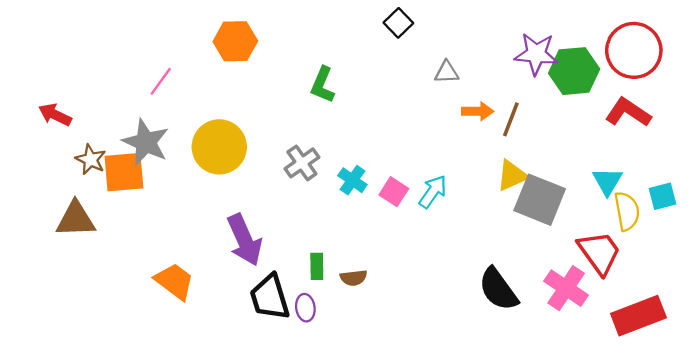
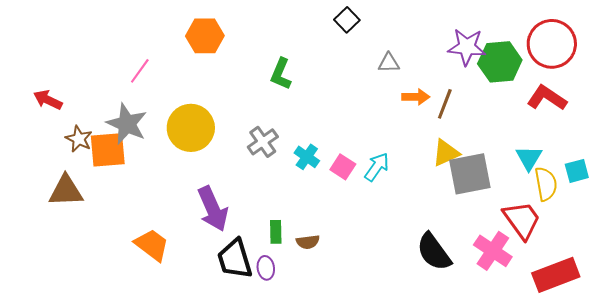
gray square: (540, 200) -> (470, 174), turned -33

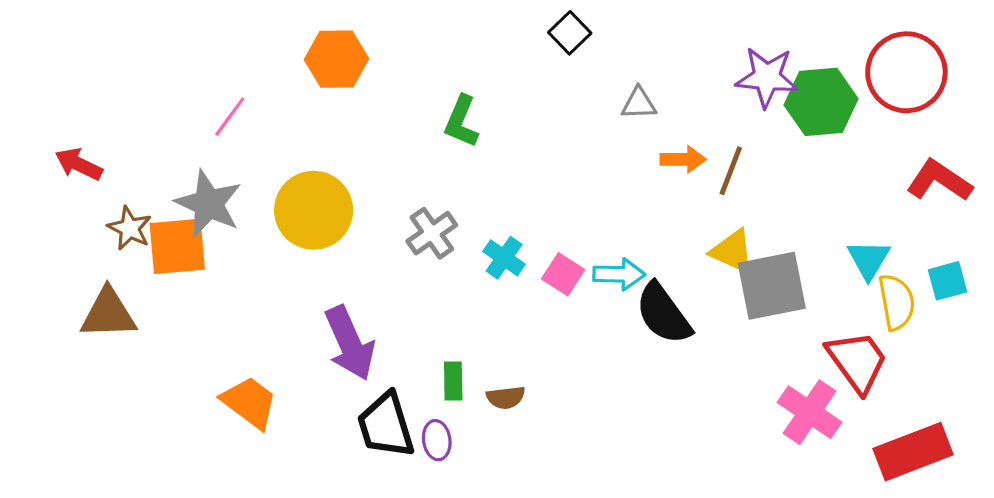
red L-shape: (547, 98) -> (939, 181), moved
yellow triangle: (446, 153) -> (732, 251), turned 48
cyan arrow: (377, 167) -> (619, 274), turned 56
black semicircle: (434, 252) -> (663, 314), moved

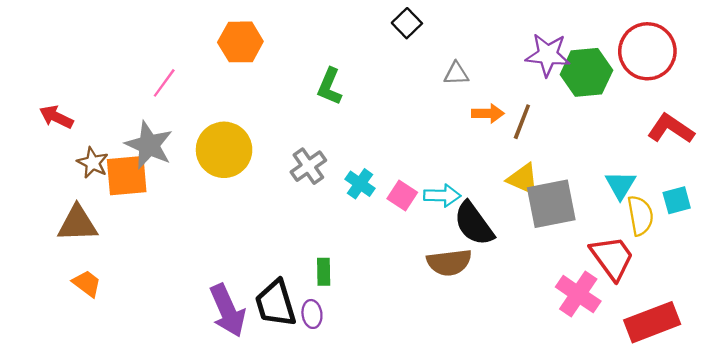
purple arrow: (350, 343) -> (228, 310), moved
brown semicircle: (506, 397) -> (449, 262), moved, size x1.6
orange trapezoid: (250, 402) -> (87, 283), moved, size x0.7

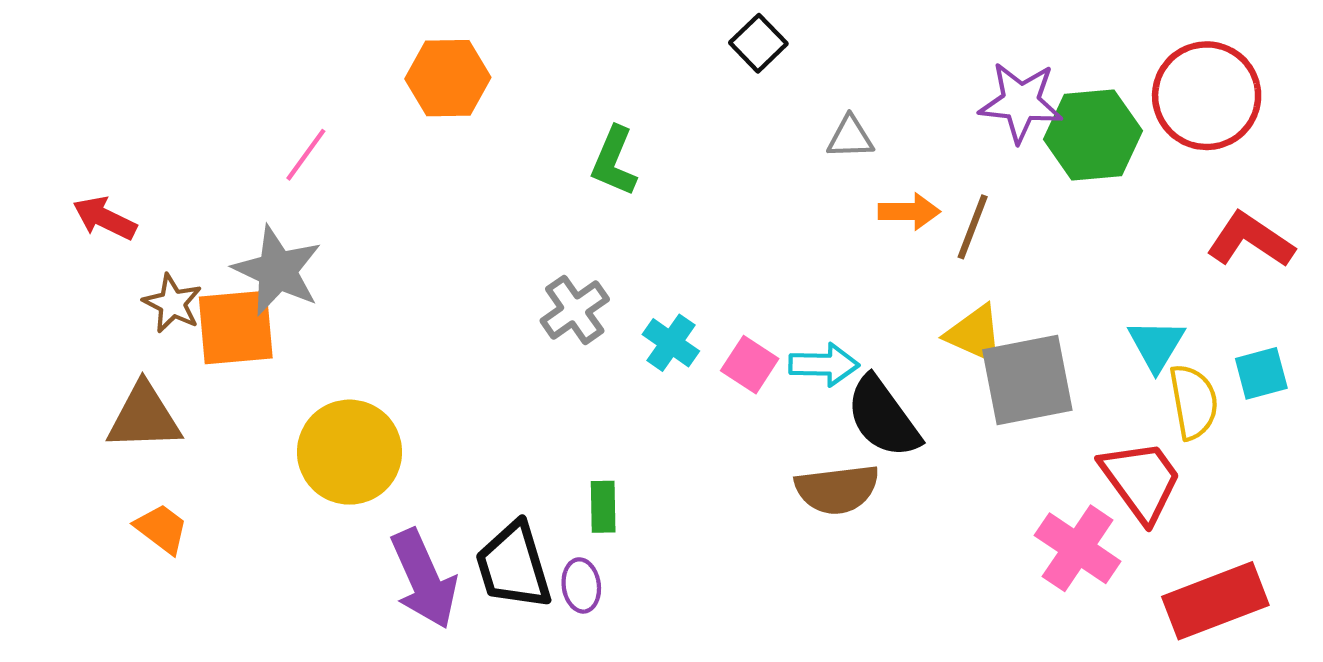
yellow circle: (224, 150) -> (350, 452), moved

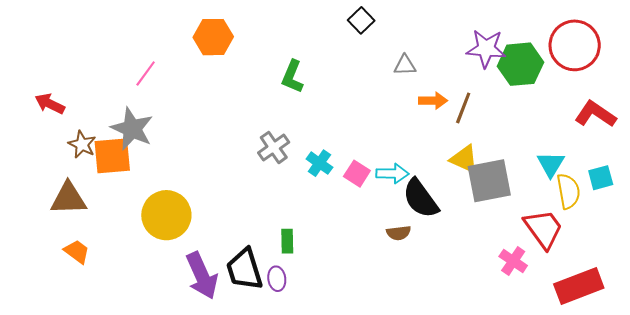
brown semicircle: (837, 489) -> (399, 233), size x0.6
pink cross: (1078, 548) -> (513, 261), size x0.7

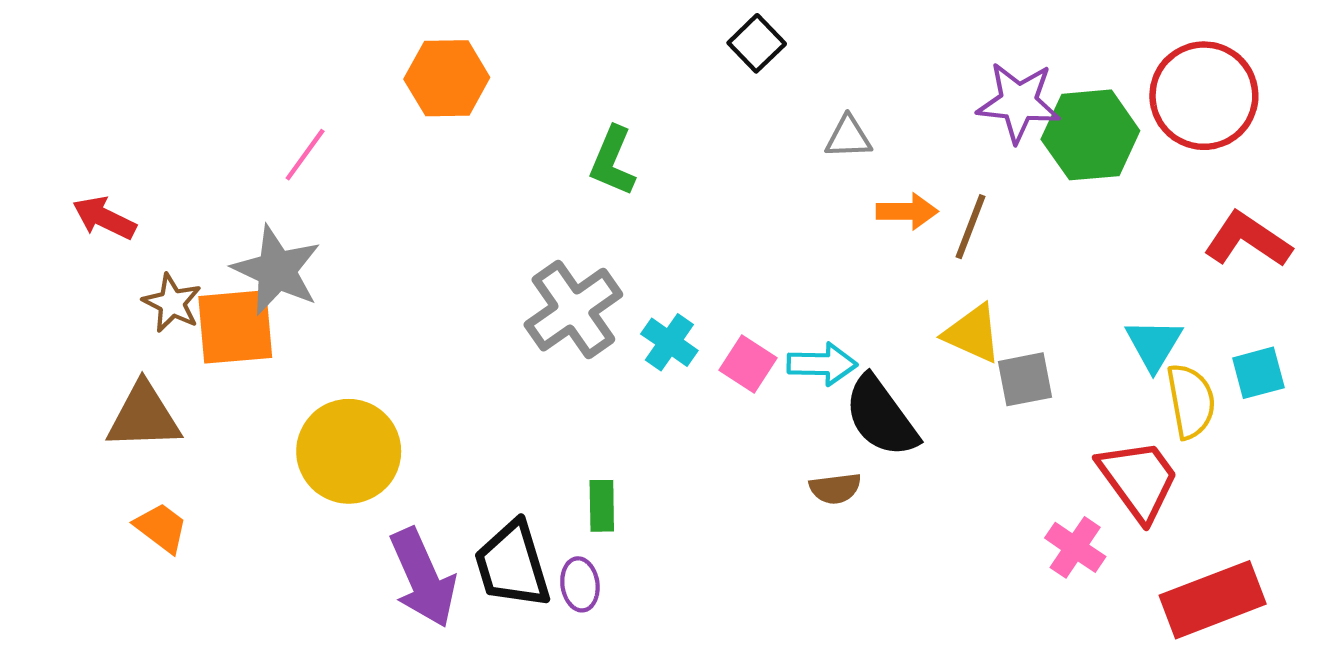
gray cross: (274, 147) -> (573, 310), size x1.4
gray square: (489, 181) -> (1025, 379), size x0.6

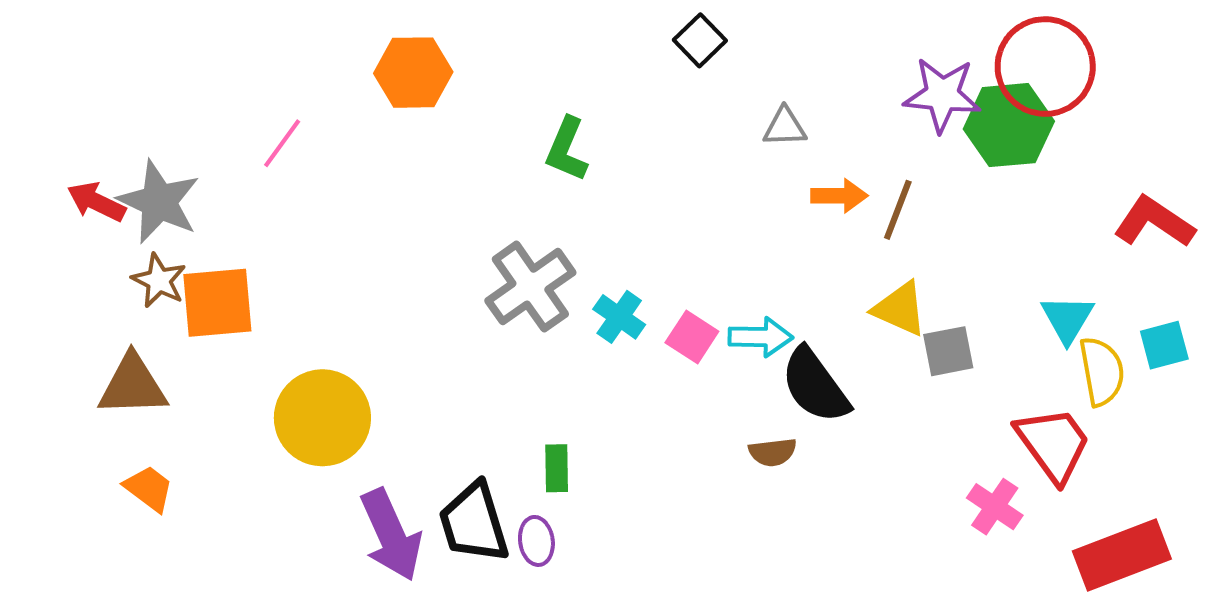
red circle: (1204, 96) -> (1045, 67), moved
gray star: (277, 270) -> (159, 202), moved

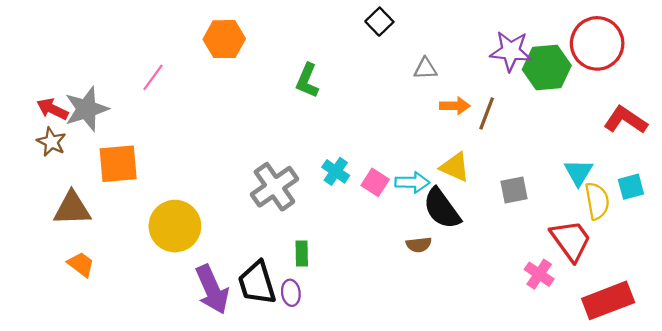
red circle: (1045, 67) -> (597, 43), moved
gray star: (159, 202) -> (86, 109), turned 30
brown star: (159, 281) -> (51, 142), moved
gray cross: (530, 287) -> (274, 187), moved
yellow triangle: (900, 309) -> (455, 167), moved

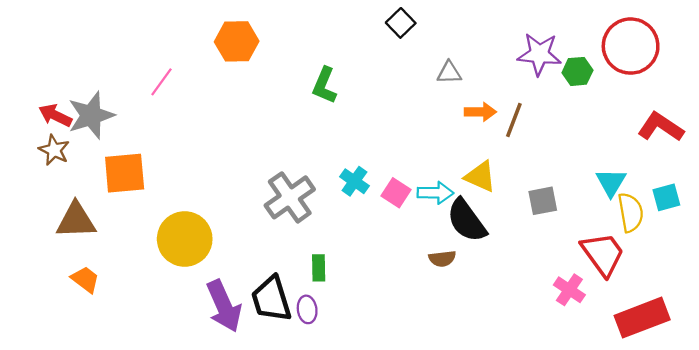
green hexagon: (547, 67) -> (577, 71), size x0.6

